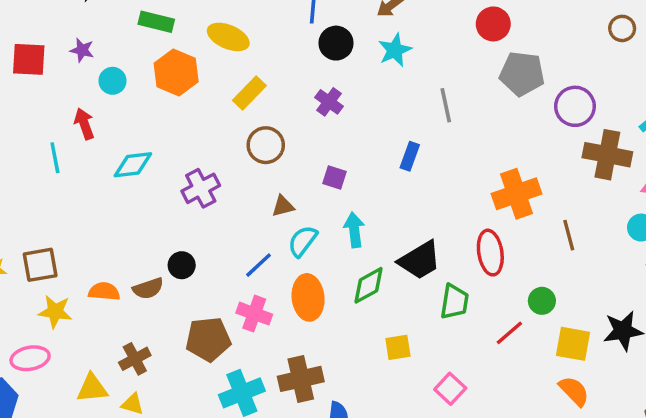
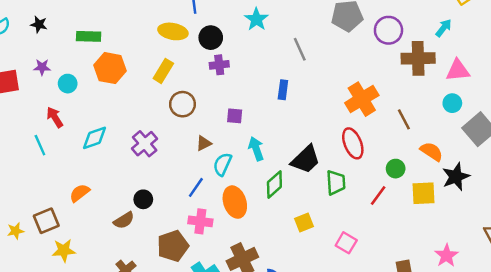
yellow ellipse: (228, 37) -> (173, 31), moved
black circle: (336, 43) -> (211, 38), moved
purple cross: (329, 102) -> (219, 65), turned -30
orange semicircle: (104, 291) -> (80, 193), moved, turned -30
orange semicircle: (574, 391) -> (432, 151), moved

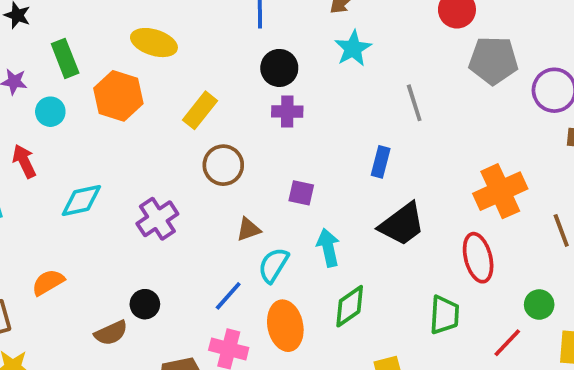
yellow ellipse: (173, 31) -> (154, 43), moved
green rectangle: (89, 36) -> (65, 58), moved, turned 60
black trapezoid: (306, 159) -> (402, 224), moved

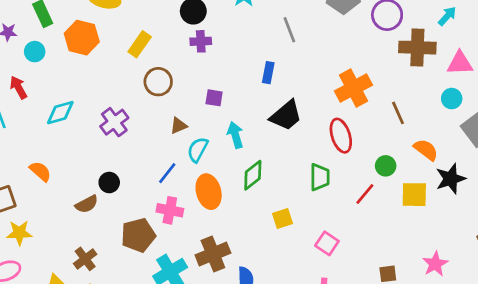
orange semicircle: (48, 282) -> (40, 171), turned 75

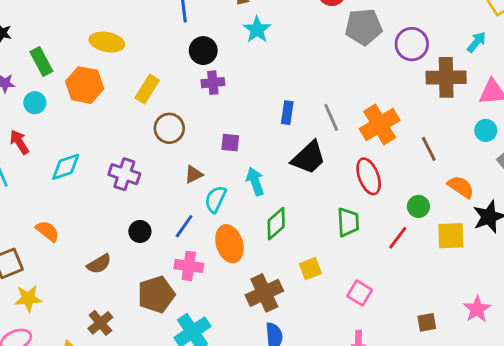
gray line: (289, 30) -> (331, 117), moved
purple cross: (114, 122) -> (124, 174), turned -32
black circle: (109, 183) -> (140, 231), moved
brown cross: (213, 254) -> (264, 293), moved

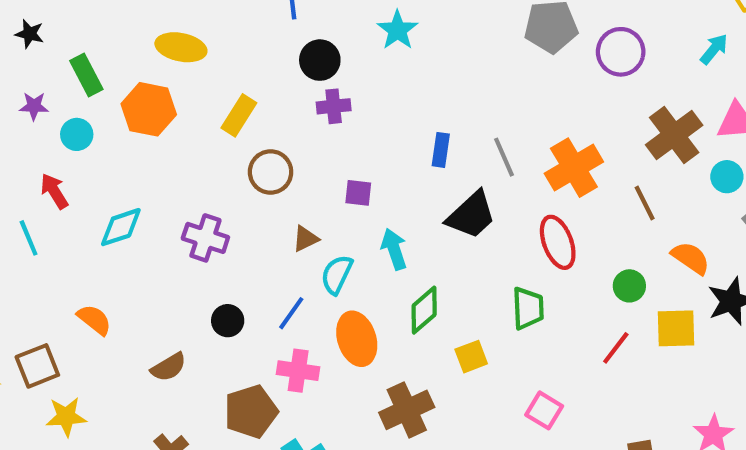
brown cross: (446, 77) -> (674, 135), moved, turned -36
red line: (398, 238) -> (616, 348), moved
yellow square: (310, 269) -> (471, 357), moved

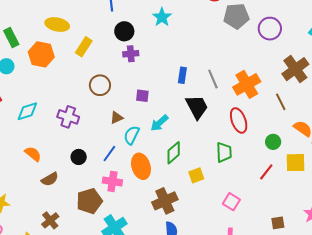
yellow rectangle: (239, 115) -> (84, 47), moved
black trapezoid: (471, 215) -> (197, 107), turned -76
cyan arrow: (394, 249) -> (159, 123), turned -114
orange semicircle: (94, 320) -> (33, 154), moved

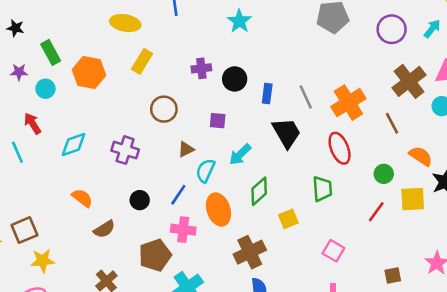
yellow ellipse: (57, 25) -> (125, 23), moved
purple circle: (270, 29) -> (392, 29), moved
black circle: (124, 31) -> (235, 79), moved

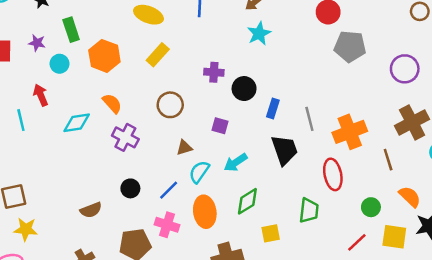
orange semicircle: (82, 198) -> (112, 103), moved

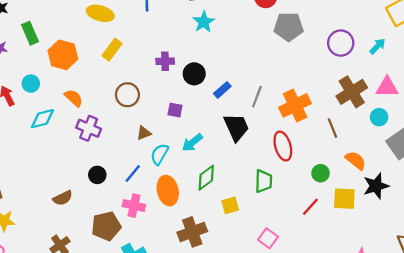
cyan circle: (60, 64) -> (31, 84), moved
blue rectangle: (273, 108) -> (222, 90), turned 36
gray line: (309, 119) -> (257, 97), turned 40

